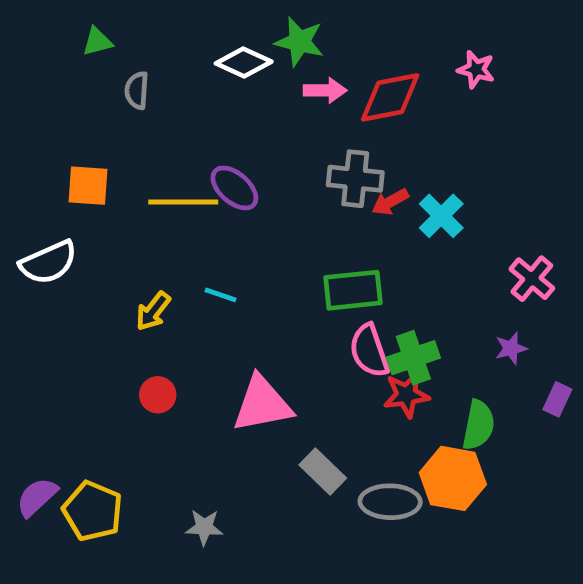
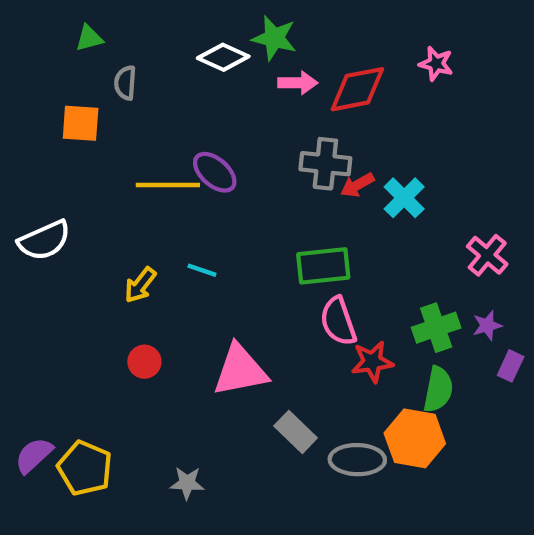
orange square: (88, 186) -> (81, 123), moved
purple star: (511, 348) -> (487, 325), moved
green cross: (413, 358) -> (436, 328), moved

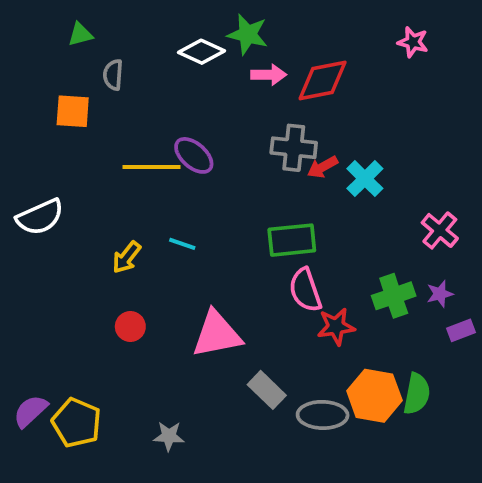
pink star: (436, 64) -> (413, 42), moved
purple rectangle: (511, 366) -> (461, 330), turned 44
green semicircle: (438, 389) -> (417, 394), moved

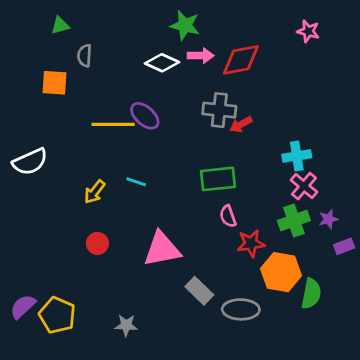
white diamond: (201, 52) -> (162, 63), moved
cyan cross: (365, 179) -> (297, 156), moved, turned 36
pink cross: (440, 230) -> (304, 186), moved
pink semicircle: (305, 290) -> (228, 216), size x0.7
orange hexagon: (374, 396) -> (281, 272), moved

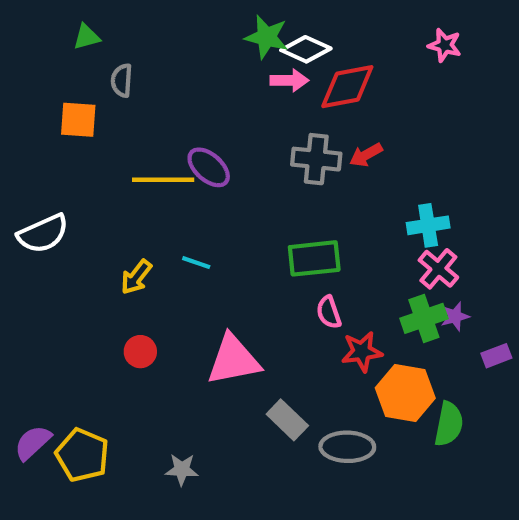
white diamond: (162, 63) -> (306, 49), moved
red arrow: (241, 124) -> (366, 155), moved
purple star: (328, 219) -> (455, 316), moved

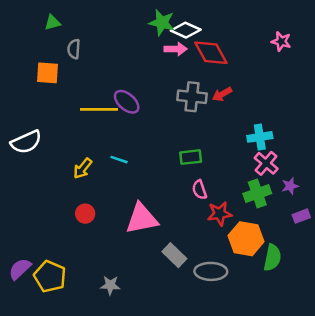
pink star: (445, 45) -> (281, 41), moved
red diamond: (347, 87) -> (211, 53), turned 72
green rectangle: (314, 258) -> (191, 157), size x0.7
purple star: (455, 316) -> (290, 186), moved

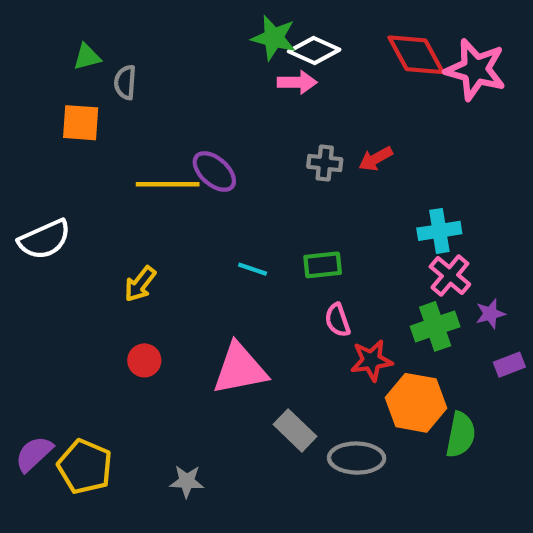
green triangle: (52, 23) -> (87, 57), moved
pink star: (281, 41) -> (475, 70), size x1.8
red diamond: (211, 53) -> (416, 55), moved
gray cross: (192, 97) -> (325, 163), size x0.7
cyan line: (119, 160) -> (253, 269), moved

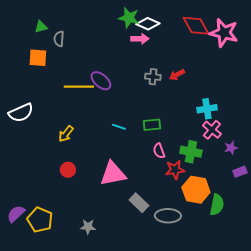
green cross: (435, 326) -> (191, 152), moved, turned 30

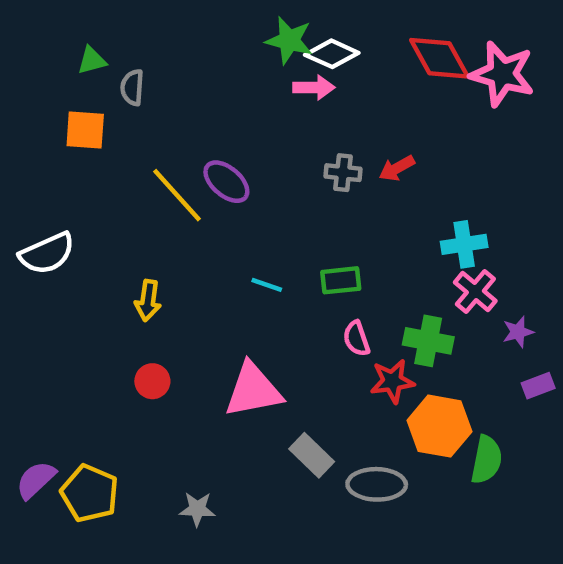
yellow line: (79, 87) -> (177, 195), turned 48
yellow arrow: (66, 134) -> (148, 300), turned -30

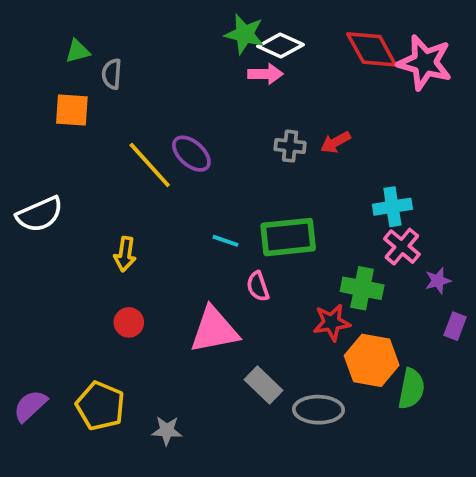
green rectangle: (341, 280) -> (288, 237), size x1.6
pink semicircle: (356, 339) -> (258, 286), moved
purple rectangle: (538, 386) -> (455, 326), turned -48
yellow pentagon: (90, 493) -> (100, 406), moved

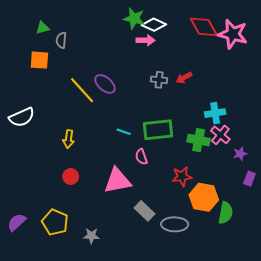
green cross: (362, 288) -> (199, 140), moved

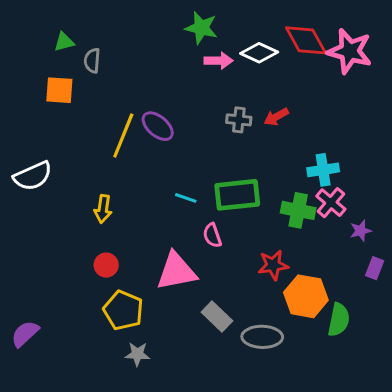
white diamond: (154, 25) -> (259, 53), moved
yellow line: (82, 90) -> (123, 135), turned 64
yellow pentagon: (55, 222) -> (123, 310), moved

